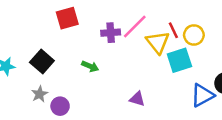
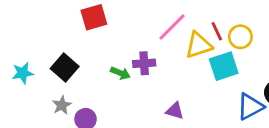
purple cross: (111, 33) -> (144, 63), moved
yellow triangle: (158, 42) -> (199, 45), turned 50

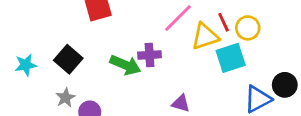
green arrow: (120, 73) -> (125, 65), size x1.5

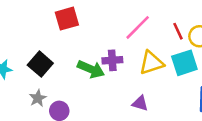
yellow triangle: (205, 36) -> (152, 63), moved

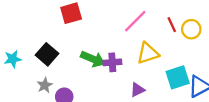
purple cross: (112, 60) -> (112, 62), moved
cyan square: (184, 63) -> (178, 77), moved
purple triangle: (140, 103) -> (137, 90), turned -42

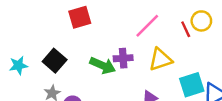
yellow circle: (191, 29) -> (201, 21), moved
purple cross: (112, 62) -> (123, 58), moved

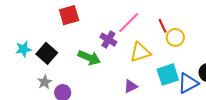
yellow circle: (201, 21) -> (175, 37), moved
purple cross: (123, 58) -> (108, 40), moved, turned 35
cyan star: (18, 65) -> (23, 49), moved

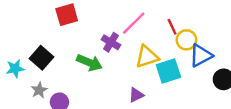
cyan star: (23, 49) -> (15, 69), moved
cyan square: (168, 75) -> (168, 71), moved
blue triangle: (188, 83) -> (201, 55), moved

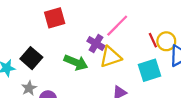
red line: (172, 27) -> (153, 40), moved
yellow triangle: (147, 57) -> (110, 57), moved

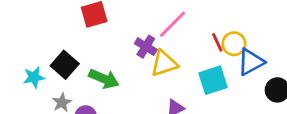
green arrow: (76, 62) -> (104, 79), moved

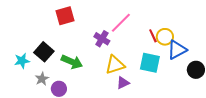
yellow triangle: (164, 63) -> (115, 65), moved
cyan square: (213, 80) -> (150, 63), turned 30

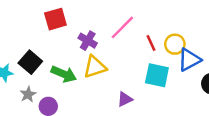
red line: (153, 36) -> (151, 43), moved
purple cross: (102, 39) -> (88, 41), moved
yellow triangle: (115, 65) -> (95, 67), moved

